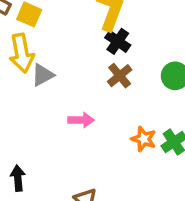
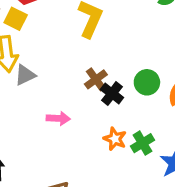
black cross: (118, 41) -> (112, 94), moved

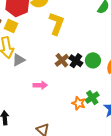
black cross: (112, 94) -> (76, 61), moved
orange star: (115, 139) -> (79, 103), moved

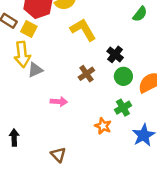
yellow L-shape: (57, 24) -> (83, 30), turned -55
black cross: (76, 61) -> (115, 54), moved
green cross: (92, 98) -> (123, 108), moved

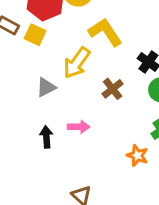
yellow arrow: (22, 54) -> (77, 63), moved, turned 45
black arrow: (14, 137) -> (46, 137), moved

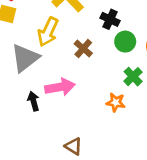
gray triangle: (46, 87) -> (25, 58), size x1.6
pink arrow: (79, 127) -> (60, 87), size x1.5

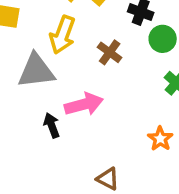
gray triangle: (25, 58) -> (36, 71), turned 36
orange star: (116, 102) -> (160, 139), moved, turned 30

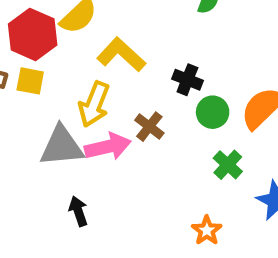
pink arrow: (84, 104) -> (108, 147), moved

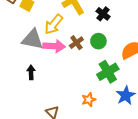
black cross: (187, 80) -> (103, 14), moved
green circle: (213, 112) -> (98, 41), moved
green cross: (228, 165) -> (108, 72), size x1.5

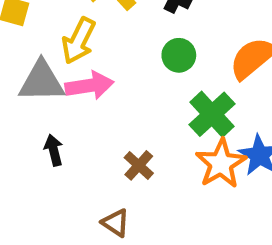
brown cross: (76, 43) -> (139, 165), moved
orange star: (89, 100) -> (221, 164), moved, size x1.6

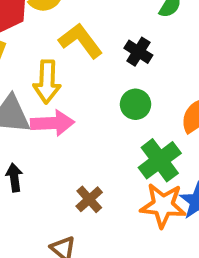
yellow arrow: (79, 41) -> (47, 82), turned -30
orange star: (221, 164) -> (163, 205), turned 30

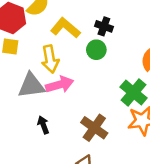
green circle: (135, 104) -> (96, 50), moved
brown cross: (89, 199) -> (94, 128), size x1.5

